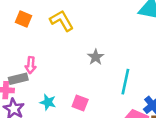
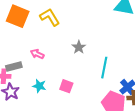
orange square: (23, 19) -> (18, 16), size x1.6
pink arrow: (31, 65) -> (37, 54), moved, turned 112

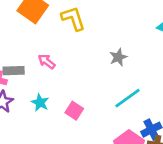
gray star: (79, 47) -> (118, 57), moved
cyan line: (104, 68) -> (127, 98), turned 30

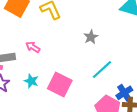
pink square: (74, 111) -> (60, 84), size x1.6

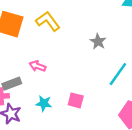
pink square: (60, 84) -> (76, 100), size x0.6

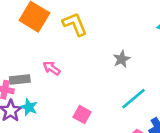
cyan star: (44, 103) -> (29, 107), moved

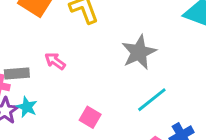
gray star: (122, 59) -> (139, 52), size x1.6

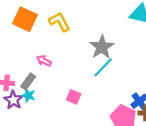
gray rectangle: (17, 74) -> (28, 81), moved, turned -42
cyan line: (152, 100) -> (103, 67), moved

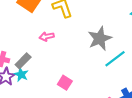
pink arrow: (44, 61) -> (47, 36), moved, turned -48
cyan line: (103, 67) -> (115, 59), moved

